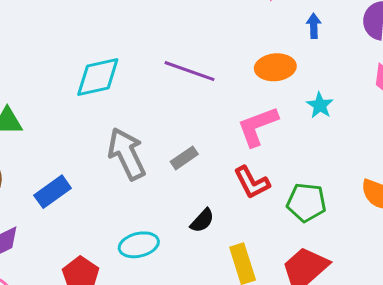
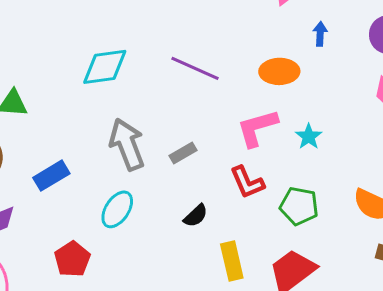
cyan star: (320, 105) -> (309, 137), moved
cyan ellipse: (139, 245) -> (117, 209), moved, turned -48

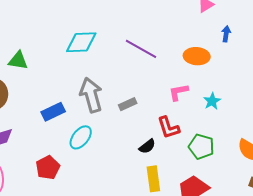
pink L-shape: (257, 128) -> (179, 92), size x0.7
blue rectangle: (51, 176) -> (53, 112), moved
black semicircle: (196, 216) -> (147, 146), moved

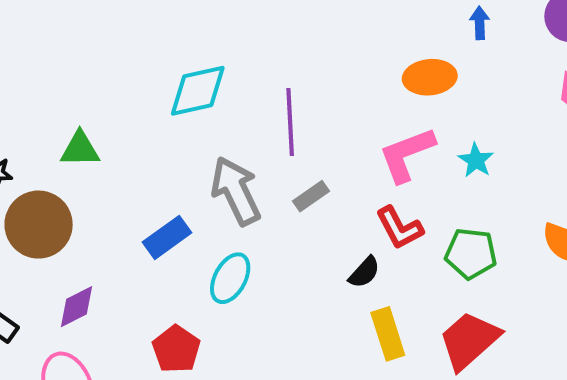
purple line: (141, 49) -> (290, 122), moved, turned 68
pink L-shape: (179, 92) -> (407, 154), size x1.5

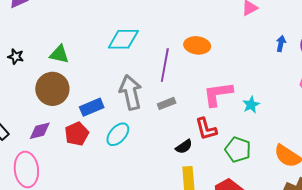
blue arrow: (480, 23) -> (281, 44), moved
orange ellipse: (430, 77) -> (197, 45), moved
brown circle: (39, 225) -> (52, 89), moved
red pentagon: (176, 349) -> (77, 134), moved

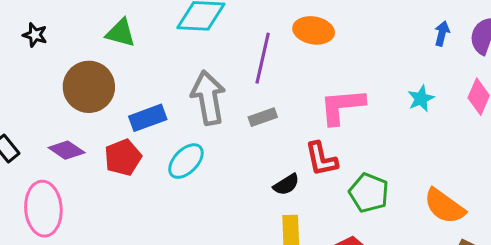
green triangle: (59, 54) -> (121, 33), moved
cyan star: (251, 105) -> (421, 98), moved
purple diamond: (40, 131) -> (67, 150), turned 45

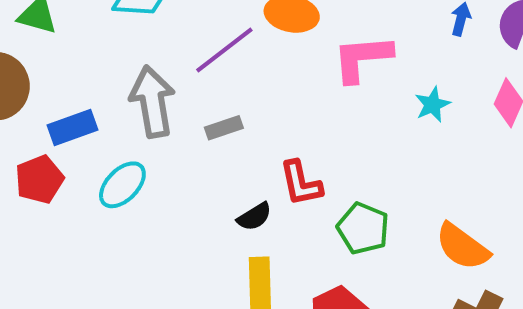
purple line: (263, 58) -> (224, 50), turned 39
pink L-shape: (342, 106) -> (362, 58), moved

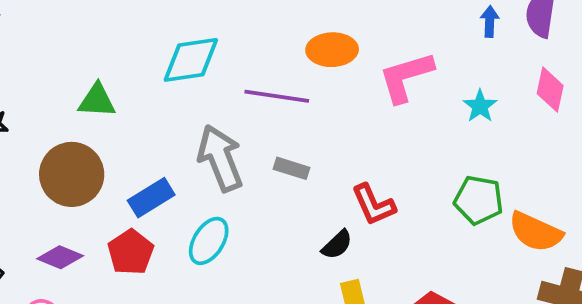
purple line: (224, 50) -> (277, 96), turned 58
gray rectangle: (224, 128) -> (291, 168), turned 48
green pentagon: (363, 228) -> (479, 200), moved

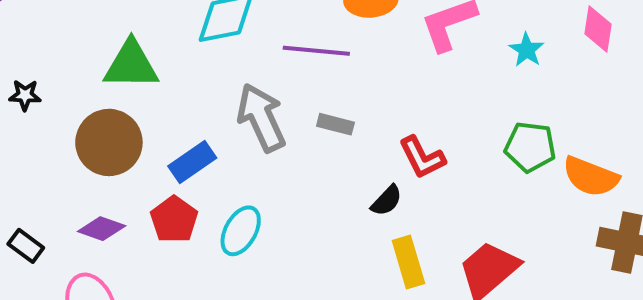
green triangle: (97, 101) -> (131, 65), size x1.4
cyan ellipse: (209, 241) -> (241, 231), moved

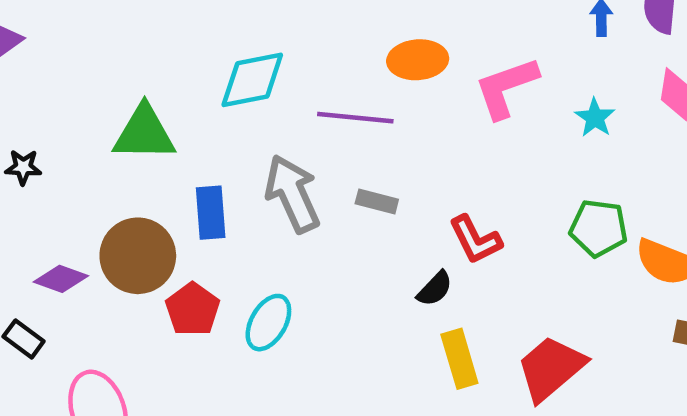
brown circle: (109, 142) -> (138, 256), moved
blue rectangle: (192, 162) -> (211, 213), moved, turned -60
purple diamond: (102, 229) -> (61, 279), moved

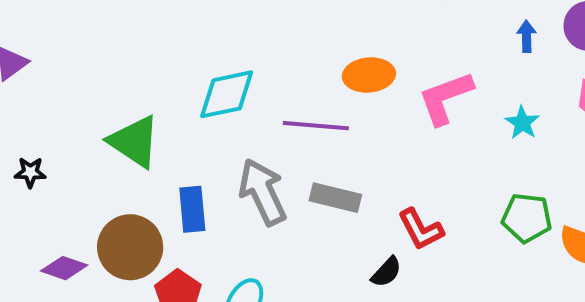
green triangle: (144, 133) -> (134, 141), turned 34
gray rectangle: (377, 202) -> (335, 198), size x1.4

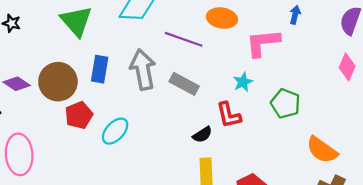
blue arrow: (527, 36) -> (295, 15), moved
cyan star: (522, 123) -> (243, 82), moved
green pentagon: (527, 218) -> (285, 104), moved

